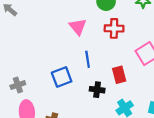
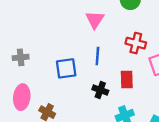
red cross: (114, 28) -> (136, 43), moved
gray cross: (18, 85) -> (21, 57), moved

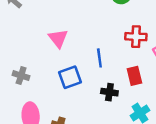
pink triangle: (95, 20) -> (58, 38), moved
gray cross: (21, 57) -> (21, 76), turned 35

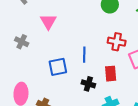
pink triangle: (58, 38) -> (48, 22), moved
gray cross: (21, 76) -> (22, 42), moved

